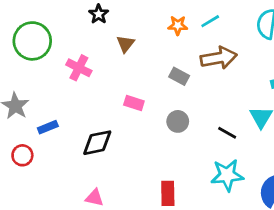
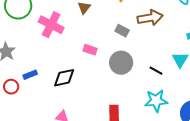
pink cross: (79, 68) -> (51, 25), size x1.4
gray circle: (178, 121) -> (121, 63), size x1.5
blue rectangle: (48, 127) -> (30, 75), moved

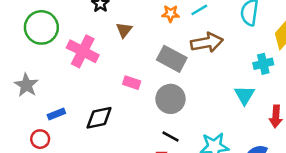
gray rectangle: (122, 31) -> (172, 59), size x1.6
black line: (156, 71) -> (171, 137), moved
red circle: (11, 87) -> (40, 139), moved

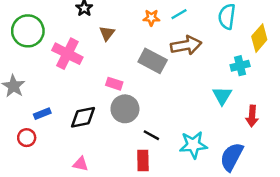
gray circle: (171, 99) -> (125, 109), moved

